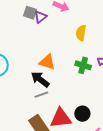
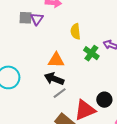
yellow semicircle: (81, 33) -> (75, 31), moved
green cross: (83, 65) -> (91, 53), turned 35

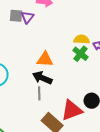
yellow semicircle: (75, 31) -> (82, 39), moved, turned 98
gray line: (60, 93) -> (39, 93), moved, turned -56

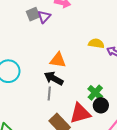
gray square: (16, 16) -> (33, 14), turned -32
green cross: (80, 54) -> (95, 93), moved

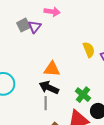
yellow semicircle: (96, 44) -> (89, 50), turned 63
green cross: (95, 93) -> (83, 95), moved

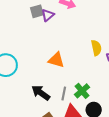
black arrow: (49, 88) -> (41, 93), moved
gray line: (46, 103) -> (64, 94), moved

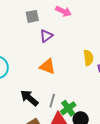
purple triangle: (48, 15) -> (46, 36), moved
green cross: (82, 91) -> (68, 108), moved

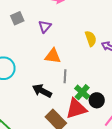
gray square: (32, 16) -> (17, 18), moved
gray line: (52, 101) -> (65, 76), moved

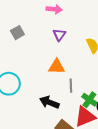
purple triangle: (45, 26) -> (59, 35), moved

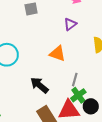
gray line: (71, 86) -> (75, 80), moved

